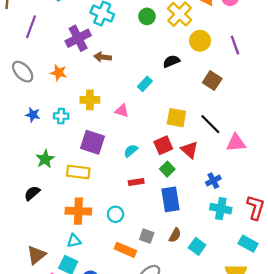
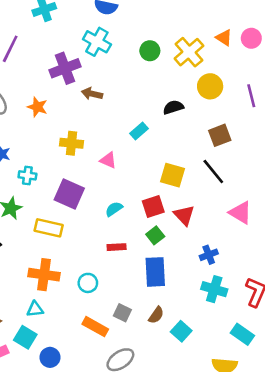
brown square: (212, 81) -> (220, 135), turned 30
cyan cross: (61, 116) -> (27, 175), moved
black line: (210, 124) -> (213, 171), moved
pink triangle: (236, 143) -> (240, 213), turned 30

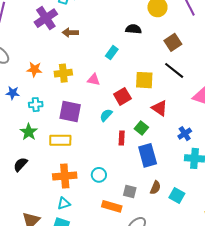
orange star: (37, 107) -> (34, 69), moved
black semicircle: (173, 107) -> (133, 29), turned 35
red square: (153, 206) -> (122, 96), moved
red rectangle: (117, 247) -> (122, 138), moved, turned -72

